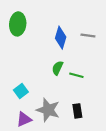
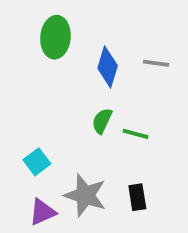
green ellipse: (18, 24) -> (56, 37), moved

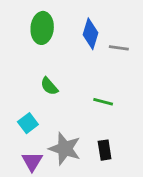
blue diamond: (108, 67) -> (90, 34), moved
green semicircle: (102, 121) -> (49, 86), moved, turned -66
purple triangle: (42, 212) -> (32, 161), turned -35

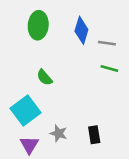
green line: (103, 102) -> (109, 69), moved
cyan square: (28, 123) -> (25, 110), size x1.6
gray star: (65, 149) -> (59, 133), size x0.6

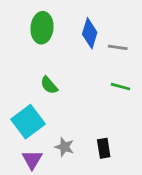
green line: (109, 69) -> (121, 87), moved

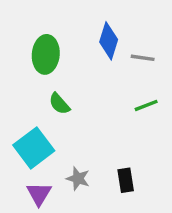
green ellipse: (42, 28) -> (46, 54), moved
green line: (121, 87) -> (146, 105), turned -36

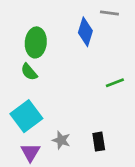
gray line: (143, 58) -> (109, 13), moved
green semicircle: (59, 104) -> (29, 72), moved

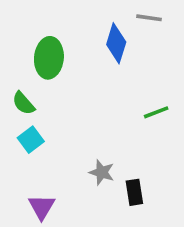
green semicircle: (29, 72) -> (23, 103), moved
cyan square: (26, 116) -> (31, 140), moved, size x0.6
gray star: (61, 140) -> (102, 172), moved

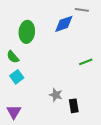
blue diamond: (116, 43) -> (64, 24), turned 55
purple triangle: (42, 207) -> (14, 112), moved

